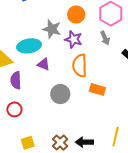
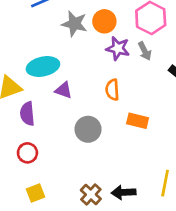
gray star: (52, 29) -> (74, 24), moved
purple star: (73, 39) -> (118, 48), moved
orange semicircle: (80, 66) -> (112, 90), size x0.7
yellow square: (28, 143) -> (36, 193), moved

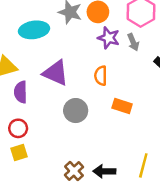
cyan ellipse: (43, 67) -> (34, 30), moved
purple triangle: (64, 90) -> (56, 73), size x1.6
yellow square: (36, 193) -> (19, 153), moved

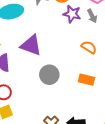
orange semicircle: (101, 76) -> (89, 47), moved, turned 126
orange rectangle: (122, 106) -> (86, 80), moved

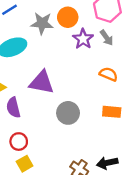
purple star: (72, 14) -> (83, 39), turned 30

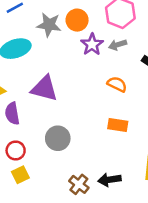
gray arrow: (107, 38) -> (117, 45), turned 105
gray circle: (68, 113) -> (58, 138), moved

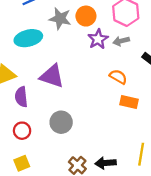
orange rectangle: (118, 125) -> (129, 102), moved
yellow square: (20, 175) -> (22, 163), moved

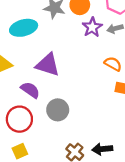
purple semicircle: (21, 97) -> (30, 90), moved, turned 132
red circle: (22, 131) -> (19, 119), size x1.5

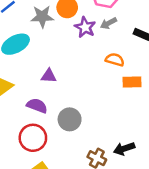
purple triangle: (48, 65) -> (49, 76), size x0.6

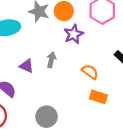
gray arrow: (109, 23) -> (51, 60), moved, turned 112
gray circle: (70, 119) -> (47, 117), moved

